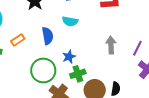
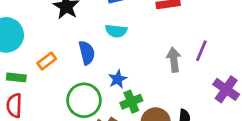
purple line: (137, 48) -> (201, 51), moved

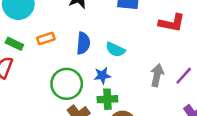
cyan semicircle: (116, 31) -> (115, 50), moved

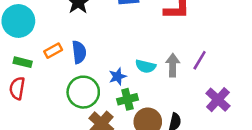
blue semicircle: (83, 43) -> (79, 52), moved
cyan semicircle: (115, 50) -> (146, 66), moved

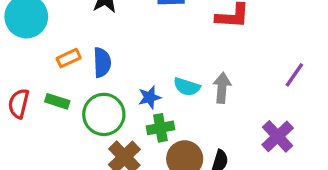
purple line: (200, 60) -> (294, 75), moved
green rectangle: (23, 62) -> (57, 101), moved

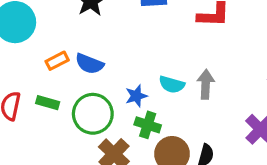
blue semicircle: (102, 62) -> (89, 64), turned 116
green cross: (160, 128) -> (148, 125), turned 30

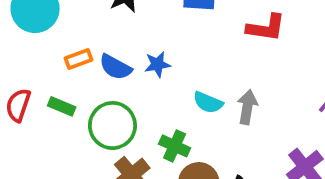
blue star: (136, 96) -> (157, 64), moved

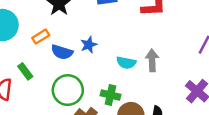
orange rectangle: (78, 59) -> (41, 37), moved
green rectangle: (62, 106) -> (25, 71), moved, turned 42

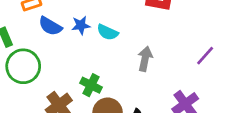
cyan semicircle: (126, 63) -> (108, 32), moved
green circle: (68, 90) -> (23, 66), moved

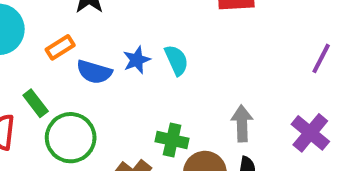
cyan semicircle: (108, 32) -> (176, 60), turned -125
gray arrow: (145, 59) -> (242, 123), moved

